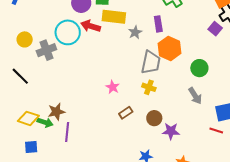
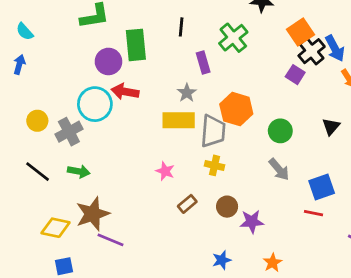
yellow rectangle: (114, 17) -> (179, 120), moved
purple rectangle: (158, 24) -> (203, 63), moved
brown star: (56, 112) -> (93, 214), size x1.4
green arrow: (45, 122) -> (79, 171), moved
purple line: (67, 132) -> (110, 240), turned -66

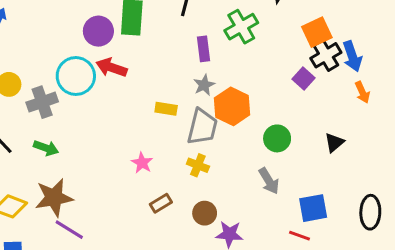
gray star: (187, 93) -> (204, 85), moved
yellow rectangle: (179, 120) -> (166, 109), size x0.6

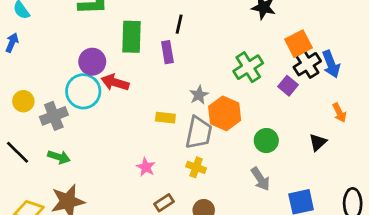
green cross: (241, 27) -> (248, 67), moved
purple circle: (98, 31) -> (92, 62), moved
purple rectangle: (203, 49) -> (167, 52), moved
orange arrow: (362, 92) -> (339, 113), moved

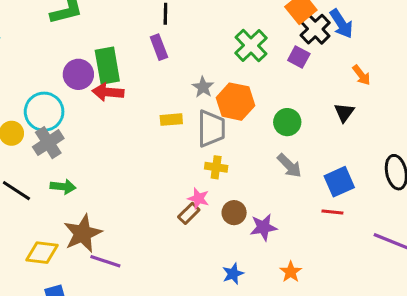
green rectangle: (131, 37) -> (107, 66), moved
cyan circle: (83, 91) -> (44, 112), moved
pink star: (146, 167) -> (198, 198), moved

